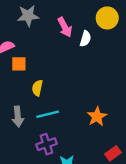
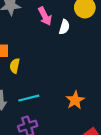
yellow semicircle: (37, 88) -> (15, 66), moved

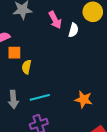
orange star: (75, 100) -> (84, 99), turned -30

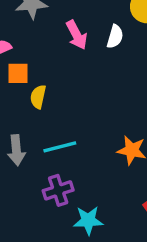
pink arrow: (55, 20) -> (77, 35), moved

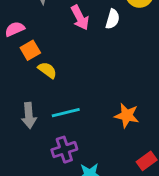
orange square: (18, 73) -> (30, 50), turned -30
yellow semicircle: (38, 97) -> (47, 70), turned 114

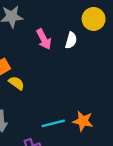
cyan line: (66, 113) -> (53, 123), moved

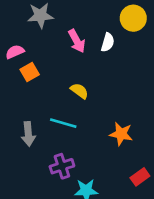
yellow semicircle: (16, 83) -> (79, 91), moved
cyan line: (53, 123) -> (63, 123), moved, turned 30

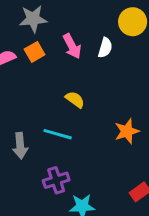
orange square: (30, 72) -> (35, 52), moved
orange star: (121, 134) -> (127, 131), moved, turned -30

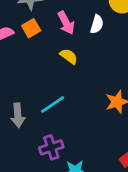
yellow semicircle: (75, 100) -> (69, 56), moved
cyan line: (58, 134) -> (53, 105), turned -50

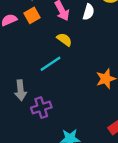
cyan line: (53, 105) -> (50, 64), moved
purple cross: (51, 147) -> (41, 108), moved

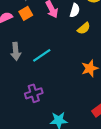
yellow semicircle: (64, 40) -> (84, 28), moved, turned 104
gray arrow: (21, 90) -> (16, 51), moved

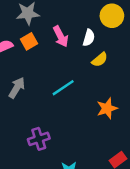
gray arrow: (16, 51) -> (17, 88), turned -144
cyan line: (42, 55) -> (63, 88), moved

